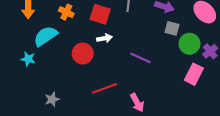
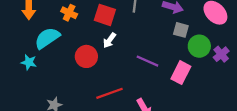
white arrow: (104, 38) -> (109, 40), turned 136
pink rectangle: (194, 74) -> (181, 73), moved

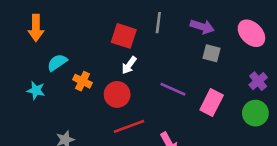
orange cross: (69, 13) -> (82, 81), moved
cyan semicircle: (47, 38) -> (57, 63), size x0.7
green circle: (199, 46) -> (255, 113), moved
red circle: (86, 56) -> (117, 94), moved

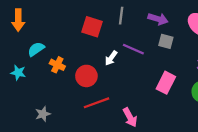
white arrow: (129, 65) -> (111, 58), moved
purple line: (173, 89) -> (133, 49), moved

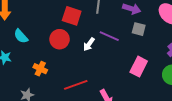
cyan semicircle: (36, 49) -> (21, 36), turned -98
orange cross: (57, 65) -> (40, 69), moved
red circle: (86, 76) -> (60, 39), moved

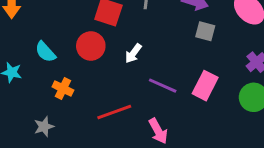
cyan semicircle: (21, 36) -> (45, 52), moved
purple line: (109, 36) -> (163, 86), moved

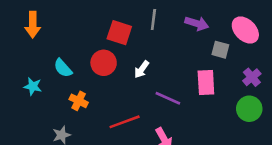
gray square: (205, 31) -> (220, 50), moved
pink rectangle: (205, 86) -> (206, 82), moved, turned -30

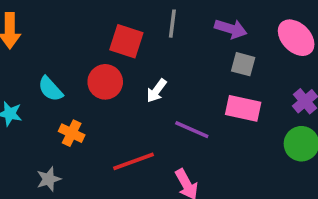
gray square: (220, 50) -> (243, 64), moved
pink rectangle: (206, 82) -> (243, 108), turned -75

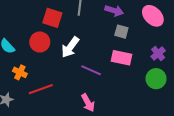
white arrow: (156, 91) -> (70, 47), size x1.5
red line: (133, 161) -> (41, 89), moved

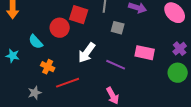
gray square: (121, 32) -> (118, 28), moved
red circle: (40, 42) -> (60, 28), moved
white arrow: (70, 47) -> (87, 53), moved

